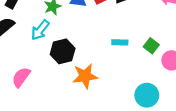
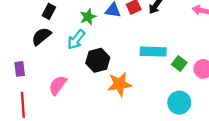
cyan rectangle: (120, 42) -> (153, 52), size x1.6
green square: (151, 46) -> (179, 63), moved

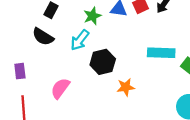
black semicircle: (41, 36) -> (43, 37), turned -108
orange star: (120, 84) -> (126, 87), size x0.7

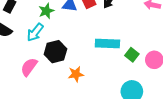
pink semicircle: (60, 88) -> (29, 67), moved

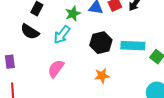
black hexagon: (55, 52) -> (101, 43), moved

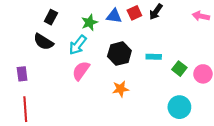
cyan rectangle: (133, 46) -> (154, 57), size x0.6
pink semicircle: (56, 69) -> (81, 71), moved

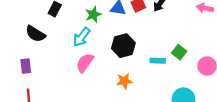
black semicircle: (43, 42) -> (35, 34), moved
cyan rectangle: (154, 57) -> (158, 61), moved
green square: (179, 69) -> (179, 52), moved

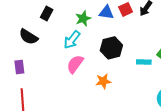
orange star: (124, 81) -> (103, 81), moved

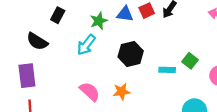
pink semicircle: (75, 64) -> (90, 92), moved, turned 96
purple rectangle: (19, 67) -> (27, 76), size x1.5

